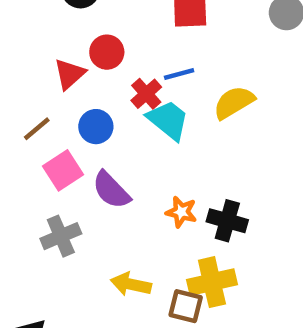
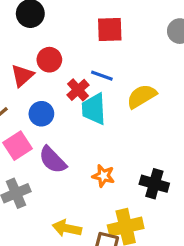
blue line: (179, 74) -> (102, 76), turned 35
cyan trapezoid: (168, 120) -> (94, 109), turned -132
black cross: (227, 221) -> (154, 184), moved

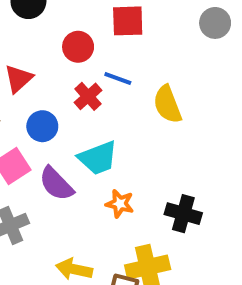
red circle: (49, 60) -> (78, 47), moved
yellow semicircle: (142, 96) -> (167, 104), turned -80
cyan trapezoid: (94, 109) -> (98, 158), moved, turned -108

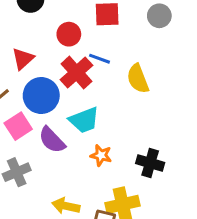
gray circle: (215, 23) -> (159, 16), moved
red cross: (88, 96) -> (76, 73), size x1.5
blue circle: (42, 126) -> (41, 96), size x1.5

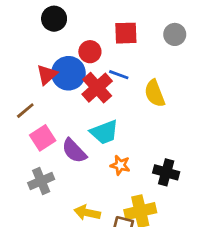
blue circle: (41, 96) -> (68, 73), moved

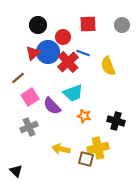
black circle: (54, 19) -> (38, 25), moved

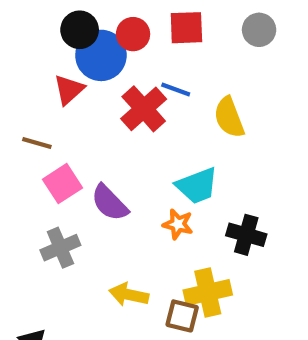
red circle: (63, 37) -> (133, 34), moved
blue circle: (48, 52) -> (101, 55), moved
brown line: (18, 78) -> (37, 143), turned 56
cyan trapezoid: (73, 93) -> (197, 186), moved

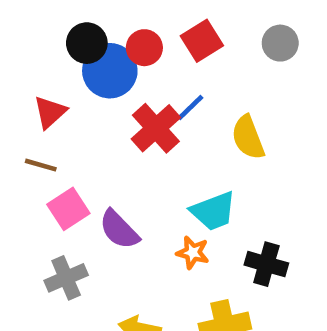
red square: (186, 28) -> (202, 41), turned -30
red triangle: (69, 90) -> (50, 112), moved
blue line: (176, 90) -> (190, 108), turned -64

